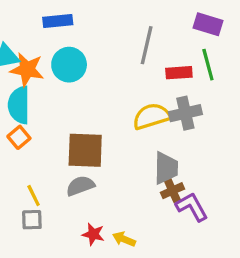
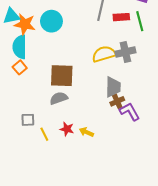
red rectangle: (179, 73) -> (121, 17), moved
yellow line: (34, 195) -> (44, 134), moved

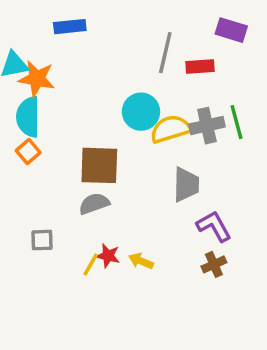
cyan circle: (51, 21) -> (141, 112), moved
green line: (140, 21) -> (236, 122), moved
brown cross: (117, 101) -> (214, 264), moved
yellow line: (44, 134) -> (91, 264), moved, turned 56

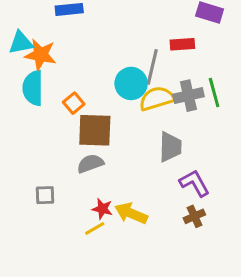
gray line: (165, 53) -> (152, 67), moved
orange square: (28, 152) -> (74, 103), moved
yellow arrow: (141, 261) -> (131, 213), size x1.5
yellow line: (91, 264) -> (95, 228), moved, turned 30

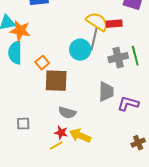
yellow semicircle: (157, 99) -> (97, 22), moved, turned 50
gray semicircle: (90, 163) -> (67, 113), moved, turned -144
purple L-shape: (194, 183) -> (128, 104), moved, turned -45
brown cross: (194, 216) -> (138, 143), moved

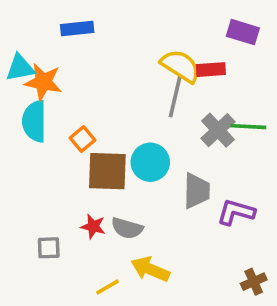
cyan circle: (80, 50) -> (150, 162), moved
green line: (135, 56) -> (248, 127), turned -72
gray cross: (118, 58) -> (218, 130), turned -30
red star: (61, 133) -> (93, 226), moved

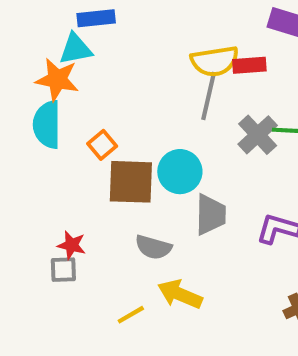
yellow semicircle: (181, 66) -> (215, 61), turned 138
cyan triangle: (20, 68) -> (76, 49), moved
gray trapezoid: (197, 191) -> (211, 214), moved
red star: (93, 226) -> (72, 245), moved

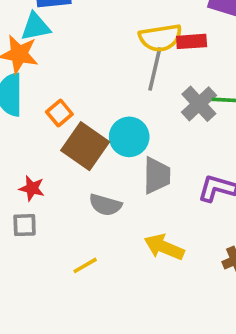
brown square: (131, 182) -> (85, 146), turned 33
red star: (72, 245) -> (32, 188), moved
yellow arrow: (180, 294) -> (164, 247), moved

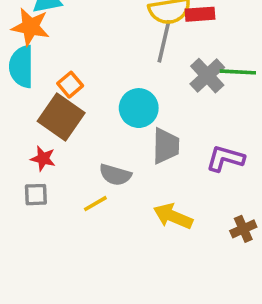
brown square: (85, 146) -> (61, 117), moved
yellow line: (85, 265) -> (95, 204), moved

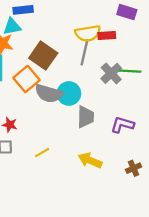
orange square: (70, 85) -> (26, 79), size x1.6
brown square: (61, 117) -> (43, 56), moved
gray semicircle: (115, 175) -> (49, 93), moved, size x1.4

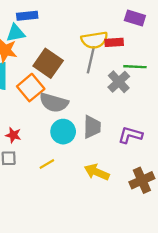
green line: (130, 71) -> (135, 67), moved
cyan circle: (69, 93) -> (63, 132), moved
brown cross: (134, 168) -> (142, 180), size x1.5

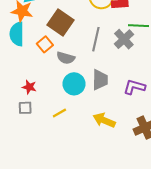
gray line: (91, 60) -> (96, 39), moved
orange square: (31, 88) -> (45, 44), size x0.7
gray semicircle: (54, 103) -> (66, 58), size x0.7

